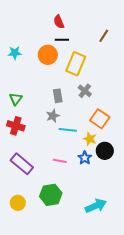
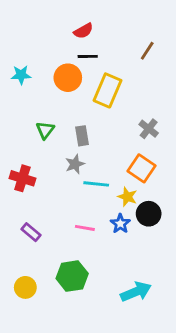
red semicircle: (59, 22) -> (83, 31), turned -96
gray cross: (85, 91) -> (149, 129), moved
green triangle: (16, 99) -> (45, 130), moved
purple rectangle: (22, 164) -> (31, 232), size x0.6

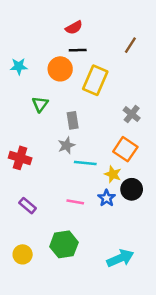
green triangle: (45, 130) -> (40, 104), moved

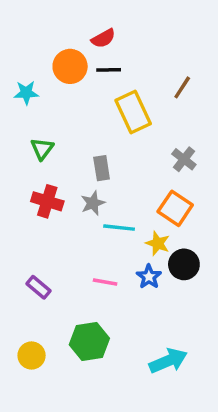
brown line: (130, 45) -> (182, 87), moved
orange circle: (60, 69) -> (70, 66), moved
yellow rectangle: (95, 80) -> (133, 112), turned -48
green triangle: (40, 104) -> (42, 149), moved
red cross: (20, 158) -> (47, 201), moved

